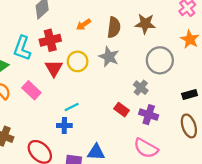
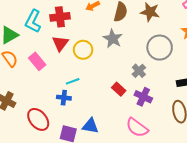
yellow circle: (78, 61) -> (83, 50), moved

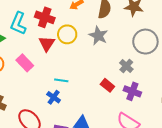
red cross: (60, 17) -> (45, 17), turned 30
yellow circle: (83, 50) -> (67, 34), moved
cyan line: (73, 81) -> (61, 80), turned 32
blue cross: (64, 98) -> (54, 97), turned 32

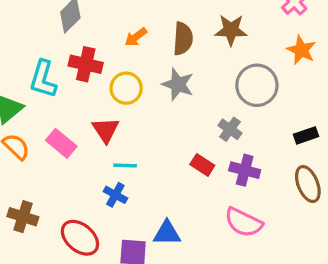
red triangle: (47, 44) -> (106, 130), moved

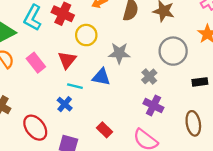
gray star: (178, 84) -> (119, 53), moved, turned -30
black rectangle: (306, 135) -> (200, 82), moved
red rectangle: (202, 165) -> (105, 130), moved
blue triangle: (167, 233) -> (101, 77), moved

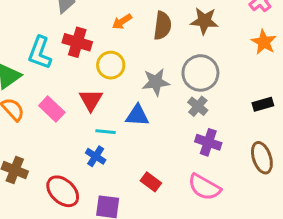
gray circle: (173, 51) -> (200, 73), moved

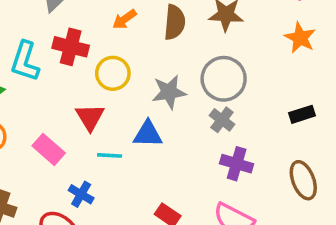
pink rectangle: (52, 109) -> (49, 149), moved
blue cross: (96, 156) -> (81, 194), moved

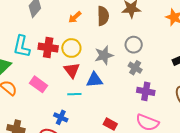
red cross: (71, 47) -> (48, 47), moved
gray circle: (224, 79) -> (134, 45), size x0.7
red triangle: (90, 117) -> (72, 70), moved
pink rectangle: (49, 149) -> (39, 84), moved

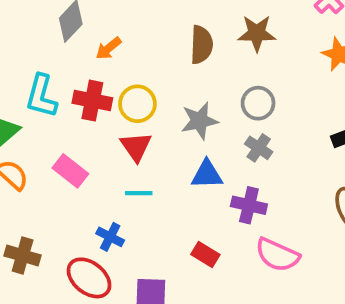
orange arrow: (75, 17) -> (108, 48), moved
blue triangle: (94, 80) -> (207, 175), moved
purple cross: (146, 91) -> (249, 205), moved

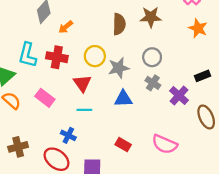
yellow circle: (137, 104) -> (95, 56), moved
purple cross: (249, 205) -> (179, 95), moved, turned 30
brown cross: (23, 256) -> (18, 147), turned -30

